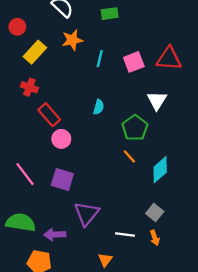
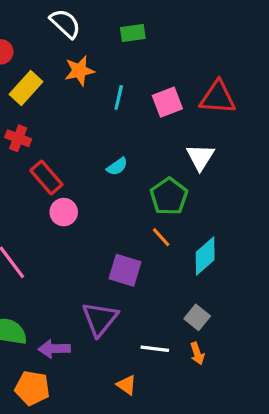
cyan semicircle: (99, 107) -> (117, 167), turned 40
purple square: (62, 180) -> (125, 270), moved
orange triangle: (105, 260) -> (127, 385), turned -32

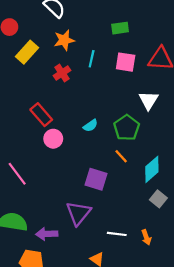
green rectangle: (133, 33) -> (120, 28), moved
pink square: (167, 102) -> (126, 62), turned 30
red cross: (18, 138) -> (62, 73), moved, turned 35
cyan semicircle: (117, 167) -> (90, 126), moved
gray square: (197, 317) -> (158, 199), moved

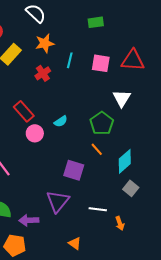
green rectangle: (120, 28) -> (96, 22), moved
cyan semicircle: (90, 126) -> (61, 121), moved
white line: (117, 234) -> (98, 209), moved

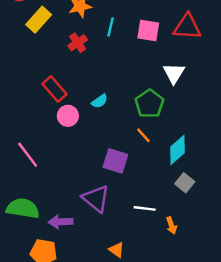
purple triangle: (58, 201) -> (96, 199), turned -30

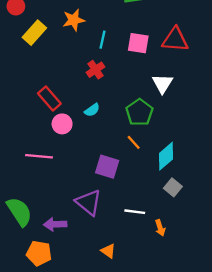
red cross: (78, 43) -> (96, 70), moved
pink line: (28, 155) -> (39, 156), moved, turned -48
green semicircle: (23, 208) -> (19, 212), turned 48

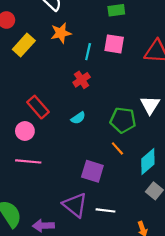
pink square: (138, 43) -> (114, 44), moved
white triangle: (163, 83) -> (150, 105), moved
green pentagon: (139, 112) -> (123, 120), turned -30
pink circle: (62, 124) -> (25, 131), moved
white line: (135, 212) -> (105, 210), moved

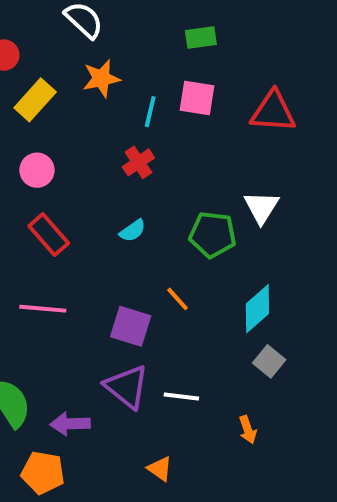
red rectangle: (38, 107) -> (49, 235), moved
pink circle: (25, 131) -> (37, 170), moved
orange line: (117, 148) -> (177, 299), moved
purple square: (92, 171) -> (131, 326), moved

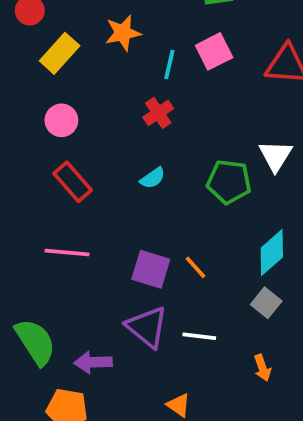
pink square: (197, 98) -> (214, 51), turned -36
orange line: (177, 299) -> (195, 267), moved
gray square: (269, 361) -> (266, 303), moved

